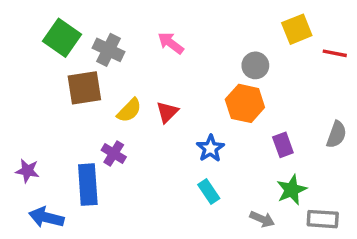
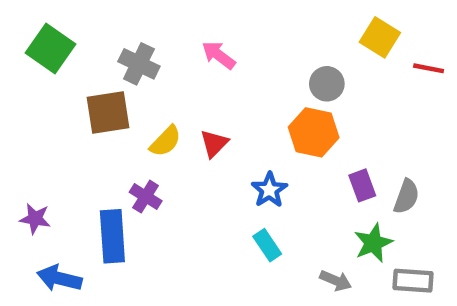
yellow square: (297, 29) -> (380, 37), turned -36
green square: (62, 38) -> (51, 48), moved
gray semicircle: (336, 135) -> (406, 197), moved

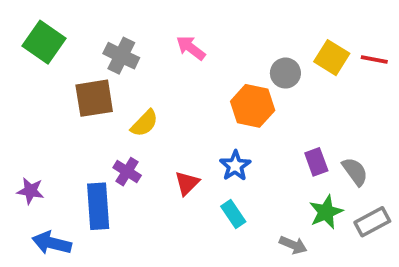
yellow square: (380, 37) -> (332, 58), moved
orange hexagon: (314, 132) -> (253, 106), moved
red triangle: (214, 143) -> (187, 183), moved
gray semicircle: (406, 197) -> (355, 172), turned -56
gray rectangle: (413, 281) -> (372, 222), moved, turned -32

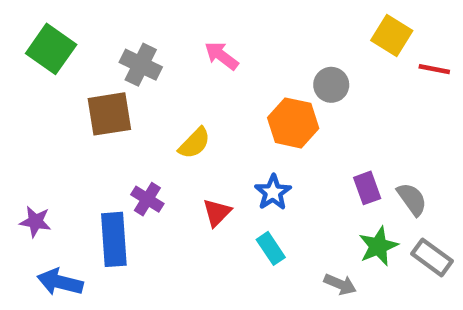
yellow square: (332, 58) -> (392, 36), moved
yellow semicircle: (144, 123) -> (194, 143), moved
gray rectangle: (372, 222) -> (432, 257), turned 64

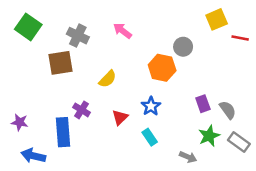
yellow square: (392, 36) -> (217, 19), turned 35

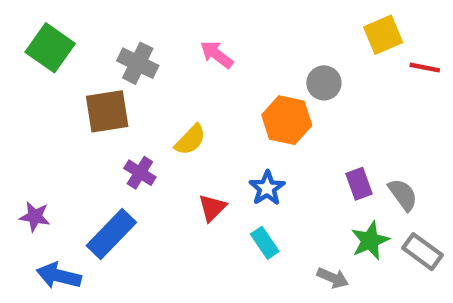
purple cross: (82, 110) -> (140, 173), moved
blue rectangle: (63, 132) -> (111, 234), turned 48

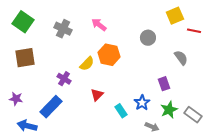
brown square: (107, 111) -> (25, 58), moved
orange hexagon: (287, 120) -> (109, 55), moved
blue star: (267, 188) -> (142, 103), moved
gray semicircle: (403, 195) -> (181, 58), moved

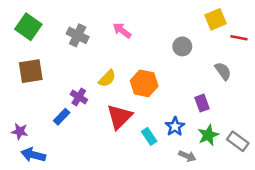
orange hexagon: (109, 55) -> (144, 83), moved
red triangle: (97, 95) -> (119, 117), size x1.6
purple star: (16, 99) -> (20, 131), moved
blue rectangle: (51, 107) -> (62, 117), moved, size x0.6

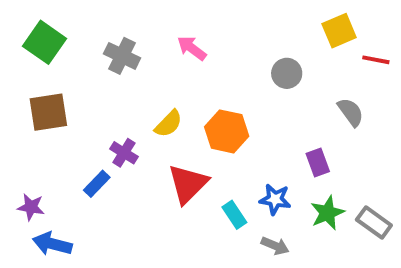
blue star: (175, 126) -> (275, 199), turned -30
gray arrow: (187, 156) -> (275, 246), moved

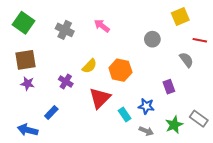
red line: (376, 60) -> (200, 40), moved
blue rectangle: (97, 184) -> (51, 112), moved
purple star: (31, 207) -> (28, 84), moved
green star: (327, 213) -> (174, 125), moved

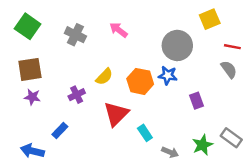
gray circle: (152, 39) -> (177, 45), size x1.6
gray semicircle: (186, 60) -> (229, 69), moved
purple cross: (66, 81) -> (77, 95), turned 32
blue star: (146, 106) -> (168, 75), moved

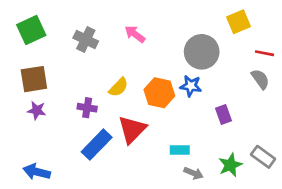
green square: (28, 26) -> (31, 30), turned 30
purple cross: (77, 95) -> (87, 108), turned 35
blue rectangle: (60, 131) -> (97, 145), moved, size x1.6
cyan rectangle: (145, 133) -> (180, 150), moved, turned -56

